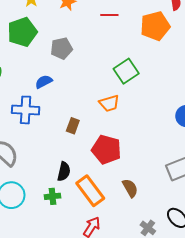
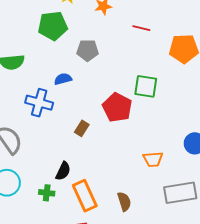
green square: (126, 71) -> (146, 86), turned 30
orange trapezoid: (109, 103) -> (153, 159), moved
red pentagon: (106, 150) -> (117, 107), moved

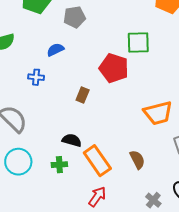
blue cross: (39, 103) -> (36, 77), size x0.6
orange trapezoid: (153, 159) -> (158, 113), size x1.4
black semicircle: (63, 171) -> (72, 140), turned -90

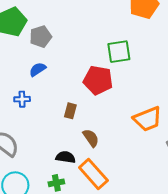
gray pentagon: (75, 17) -> (41, 37), moved
brown semicircle: (137, 160) -> (91, 138), moved

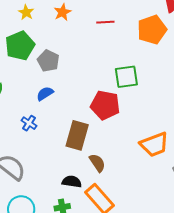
gray pentagon: (41, 37) -> (48, 61), turned -30
blue cross: (22, 99) -> (29, 123), turned 35
brown rectangle: (70, 111) -> (77, 135), size x1.8

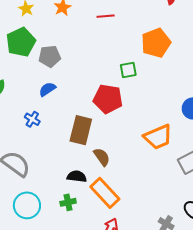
orange pentagon: (152, 30) -> (156, 43), moved
gray pentagon: (48, 61) -> (50, 56), turned -30
green square: (126, 77) -> (128, 70), size x0.7

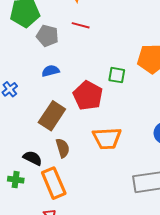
red line: (106, 16) -> (81, 25), moved
blue semicircle: (47, 89) -> (51, 71), moved
orange trapezoid: (158, 137) -> (107, 138), moved

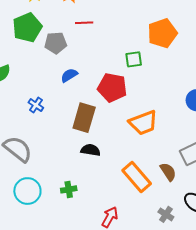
brown semicircle: (63, 148) -> (168, 172), moved
black semicircle: (33, 158) -> (91, 150), moved
orange rectangle: (54, 183) -> (137, 177), moved

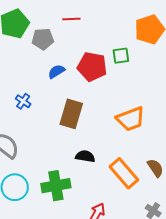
red pentagon: (112, 88) -> (92, 67), moved
black semicircle: (91, 150) -> (85, 156), moved
green cross: (69, 189) -> (56, 186), size x1.8

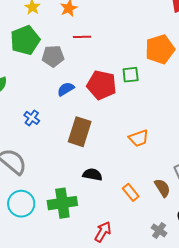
orange trapezoid: (131, 119) -> (139, 138), size x0.7
orange rectangle: (124, 173) -> (131, 192), size x0.6

